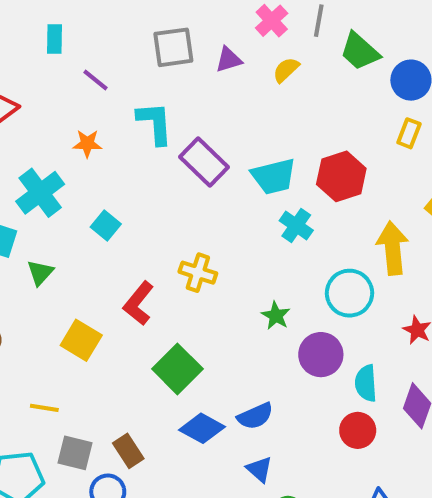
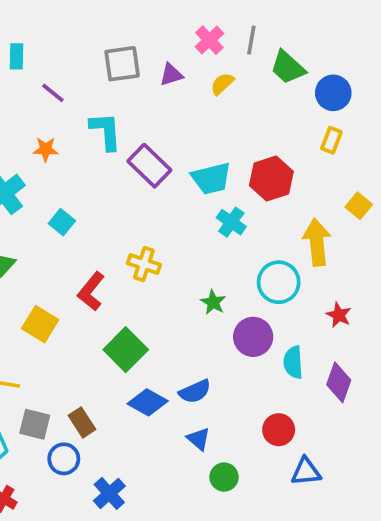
red circle: (358, 430) -> (279, 430), moved

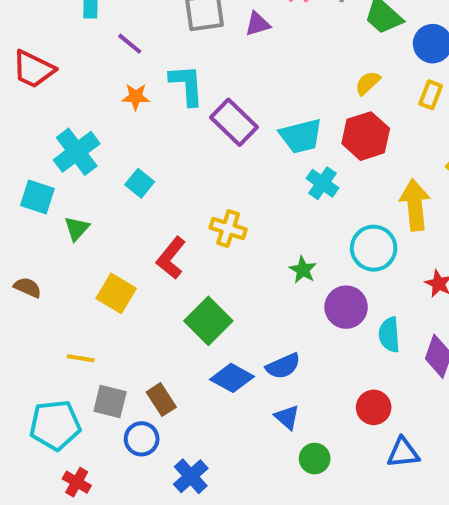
yellow semicircle: (222, 84) -> (368, 83), moved
orange star: (46, 149) -> (136, 97), moved

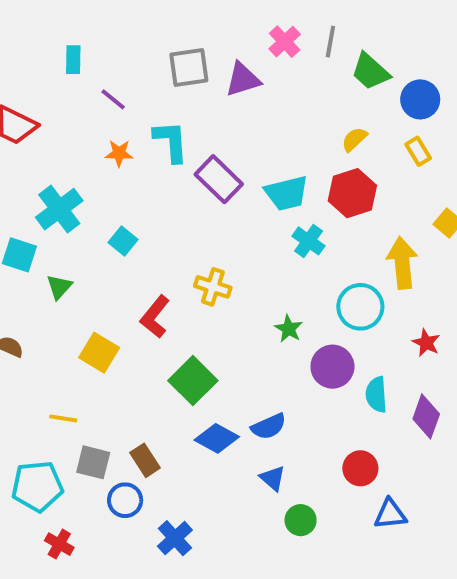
purple triangle: (258, 24) -> (243, 79), size x1.4
yellow rectangle: (431, 95) -> (418, 151), turned -52

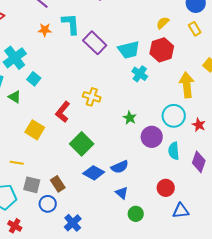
cyan square: (123, 241) -> (34, 79), moved
green triangle: (59, 287) -> (15, 97), turned -40
cyan circle: (360, 307) -> (174, 116), moved

